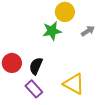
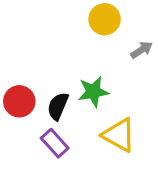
green star: (52, 31) -> (93, 92), moved

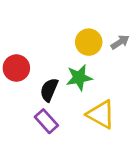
yellow circle: (105, 19) -> (89, 42), moved
red circle: (19, 101) -> (16, 68), moved

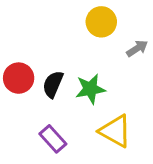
yellow circle: (89, 42) -> (101, 22), moved
black semicircle: (49, 90) -> (53, 84), moved

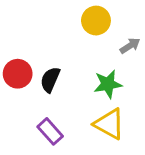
green star: (90, 89) -> (108, 84), moved

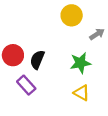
yellow triangle: (109, 124) -> (82, 93), size x0.7
purple rectangle: (50, 131) -> (26, 85), moved

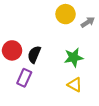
gray arrow: (97, 34) -> (88, 22), moved
purple rectangle: (26, 85) -> (24, 78), turned 66

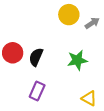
purple rectangle: (24, 78) -> (37, 91), moved
yellow triangle: (75, 85) -> (89, 98), moved

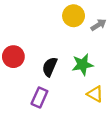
black semicircle: (36, 57) -> (50, 67), moved
yellow triangle: (89, 98) -> (95, 94), moved

